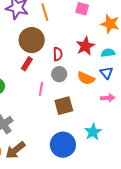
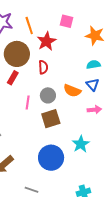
red star: (85, 46) -> (46, 41), moved
gray circle: (59, 74) -> (48, 95), moved

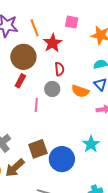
red semicircle: (43, 67) -> (59, 69), moved
gray circle: (48, 95) -> (52, 89), moved
brown square: (51, 119) -> (38, 149), moved

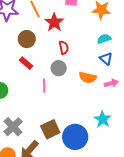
brown circle: (23, 57) -> (27, 39), size x0.7
red rectangle: (20, 81) -> (26, 63), turned -72
orange semicircle: (80, 91) -> (88, 77), moved

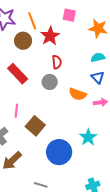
brown circle: (27, 39) -> (23, 41), moved
red rectangle: (26, 63) -> (18, 74), size x1.5
pink line: (44, 86) -> (16, 111), moved
brown square: (50, 129) -> (35, 126), moved, turned -30

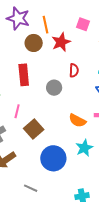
red semicircle: (57, 62) -> (74, 70), moved
red rectangle: (18, 74) -> (24, 75), turned 30
orange semicircle: (78, 94) -> (77, 121), moved

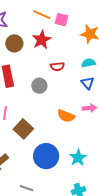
orange line: (46, 25) -> (42, 15), moved, turned -48
red semicircle: (74, 70) -> (57, 66), turned 88
cyan star: (84, 148) -> (78, 158), moved

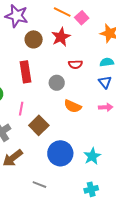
pink square: (62, 20) -> (82, 18), turned 32
orange semicircle: (66, 116) -> (73, 106), moved

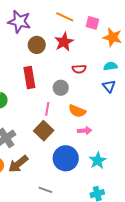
pink square: (82, 18) -> (92, 23), moved, turned -32
pink arrow: (106, 107) -> (85, 131), moved
pink line: (21, 109) -> (47, 109), moved

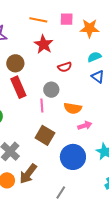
brown circle: (37, 45) -> (15, 63), moved
pink line: (47, 109) -> (42, 105), moved
gray line: (45, 190) -> (61, 193), turned -64

